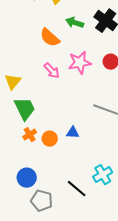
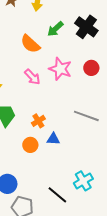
green arrow: (75, 23) -> (55, 29), turned -60
pink star: (80, 63) -> (60, 69), turned 30
orange cross: (30, 135) -> (38, 121), moved

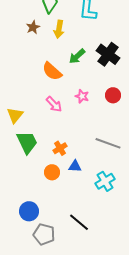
pink star: (60, 69) -> (82, 96), size x0.6
cyan cross: (83, 181) -> (105, 181), moved

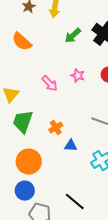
orange semicircle: (52, 71) -> (22, 42), moved
green trapezoid: (27, 142) -> (23, 122), turned -135
orange circle: (52, 172) -> (29, 162), moved, size x1.6

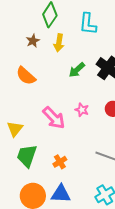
pink arrow: (50, 84) -> (54, 118), size x1.4
blue triangle: (71, 146) -> (61, 194), moved, size x1.5

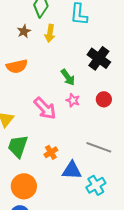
green arrow: (77, 70) -> (68, 77), moved, turned -84
orange semicircle: (26, 76) -> (17, 66), turned -55
blue triangle: (61, 194) -> (72, 170), moved

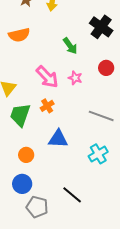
pink star: (73, 100) -> (75, 78), moved
orange cross: (51, 152) -> (47, 106), moved
blue triangle: (72, 170) -> (58, 139), moved
orange circle: (24, 186) -> (26, 155), size x0.6

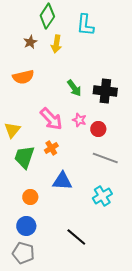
black cross: (101, 27) -> (105, 91), moved, turned -30
red circle: (106, 68) -> (98, 129), moved
gray pentagon: (37, 207) -> (23, 253), moved

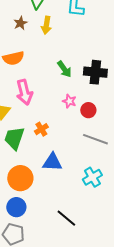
pink arrow: (51, 119) -> (24, 92), moved, turned 30
orange circle: (30, 197) -> (20, 178), size x1.6

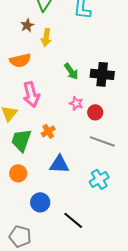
yellow arrow: (46, 25) -> (46, 37), moved
orange circle: (20, 178) -> (18, 173), moved, size x0.7
blue circle: (16, 207) -> (40, 202), moved

